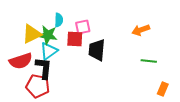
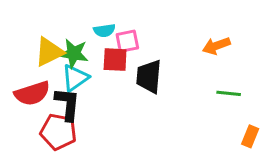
cyan semicircle: (59, 20) -> (104, 30), moved, turned 80

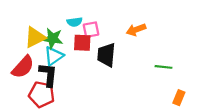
orange arrow: (216, 46) -> (136, 30), moved
red semicircle: (32, 93) -> (23, 67), turned -30

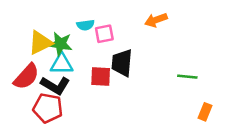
orange arrow: (136, 30) -> (156, 20), moved
red square: (82, 43) -> (101, 77), moved
cyan triangle: (54, 56) -> (62, 64), turned 35
black L-shape: (48, 75) -> (55, 85), turned 115

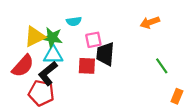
orange arrow: (156, 20) -> (150, 22), moved
pink square: (104, 34) -> (93, 40), moved
green line: (187, 77) -> (162, 66), turned 49
black L-shape: (55, 85) -> (48, 73), turned 110

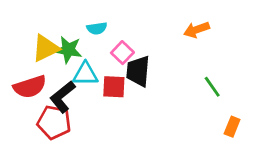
pink square: (93, 40) -> (122, 53), turned -35
cyan triangle: (53, 55) -> (85, 74), moved
red semicircle: (23, 66) -> (30, 87), turned 30

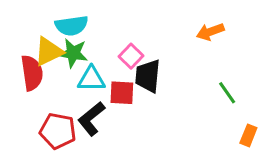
cyan semicircle: (97, 28) -> (72, 26), moved, size x1.5
red semicircle: (30, 87) -> (32, 73), moved, turned -80
black L-shape: (63, 97) -> (91, 119), moved

